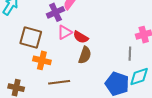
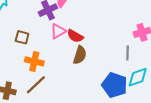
brown square: (31, 38) -> (22, 37), size x0.6
brown line: (59, 82) -> (36, 85), moved, turned -35

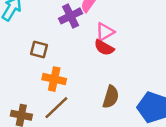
pink triangle: (58, 31) -> (105, 32), moved
brown semicircle: (80, 55) -> (111, 97), moved

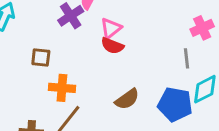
brown semicircle: (111, 97) -> (127, 99), turned 45

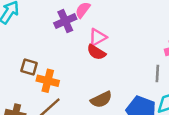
brown square: (41, 58) -> (29, 67), moved

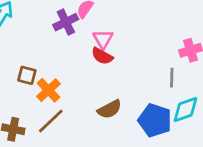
pink triangle: (98, 37) -> (103, 39), turned -30
orange cross: (48, 81) -> (48, 90), turned 35

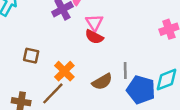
gray line: (172, 78) -> (125, 70), moved
orange cross: (48, 90) -> (64, 71), moved

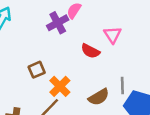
pink triangle: (94, 22) -> (113, 35), moved
brown square: (31, 56) -> (37, 70), moved, turned -35

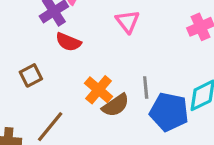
red semicircle: (90, 51) -> (68, 42), moved
orange cross: (60, 86) -> (99, 90), moved

